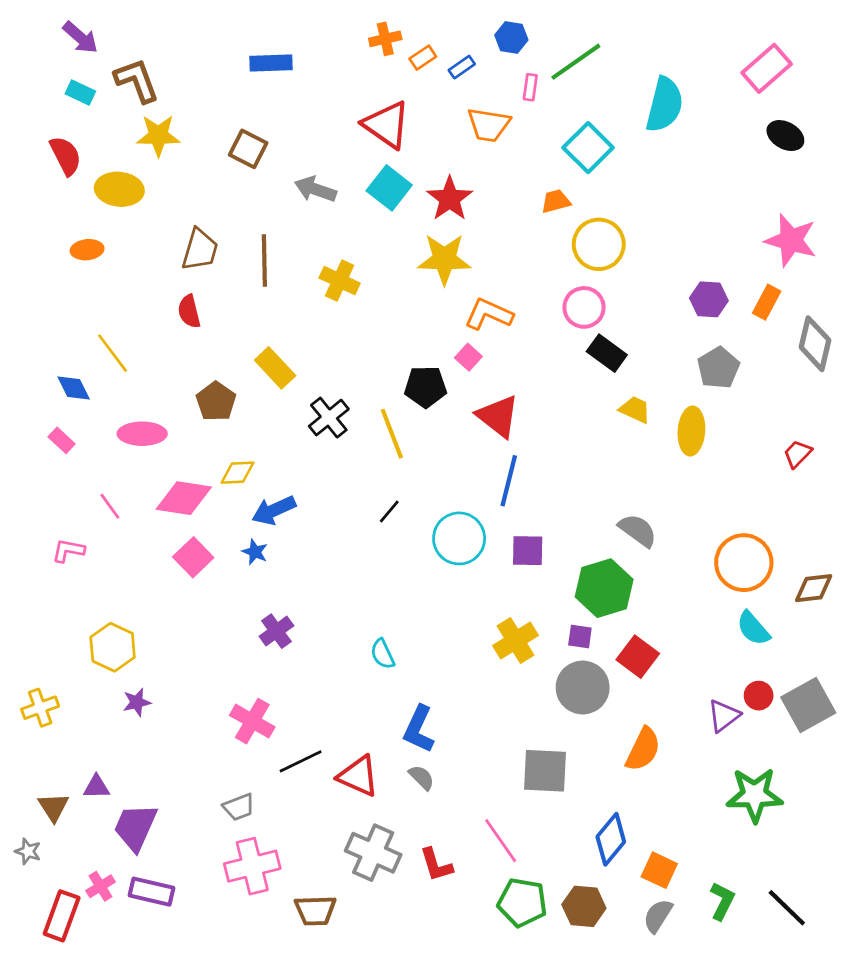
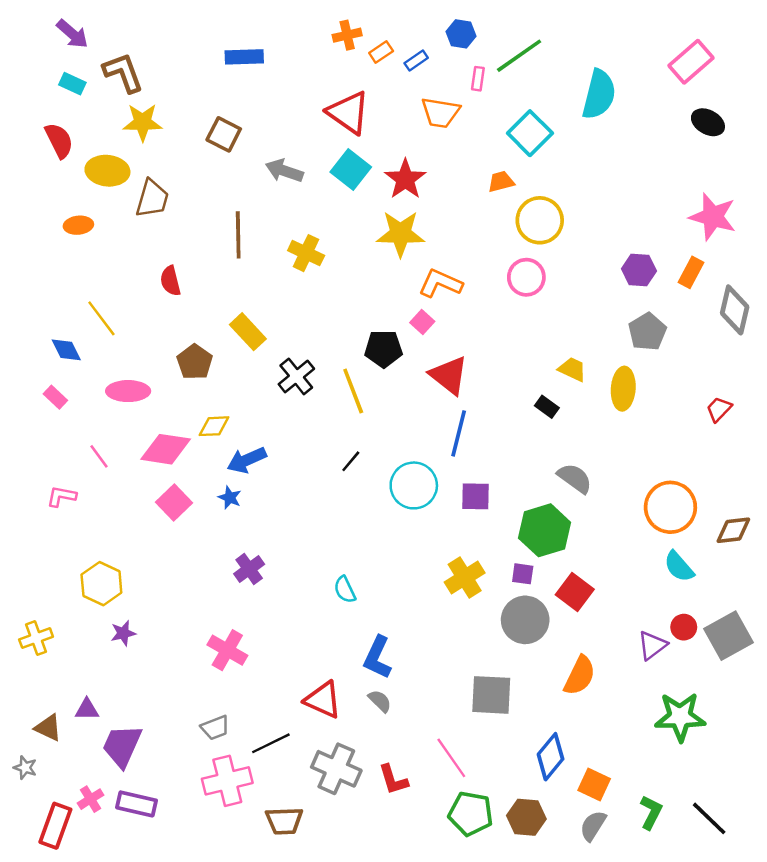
brown trapezoid: (200, 250) -> (152, 199), moved
black rectangle: (607, 353) -> (547, 407), moved, size x0.7
black line: (301, 761) -> (271, 743), moved
brown triangle: (53, 807) -> (48, 728), turned -32

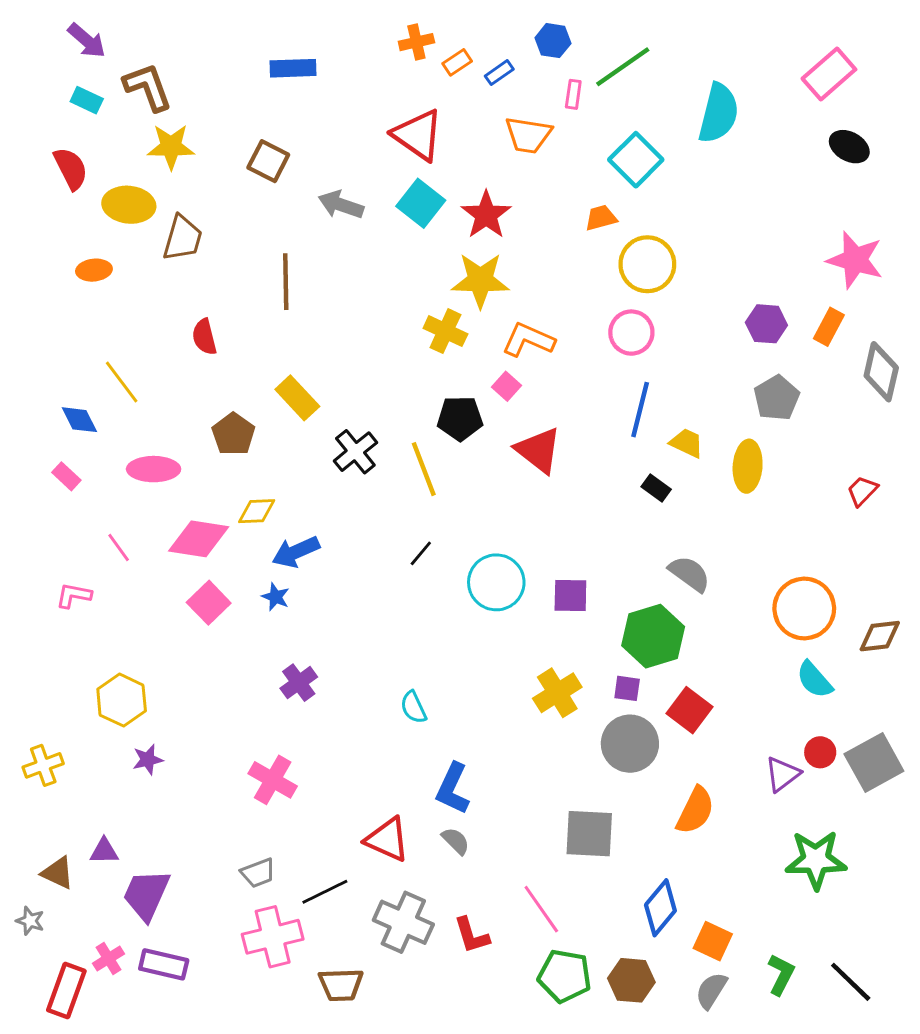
yellow cross: (306, 253) -> (445, 331), moved
blue line: (459, 433) -> (640, 410), moved

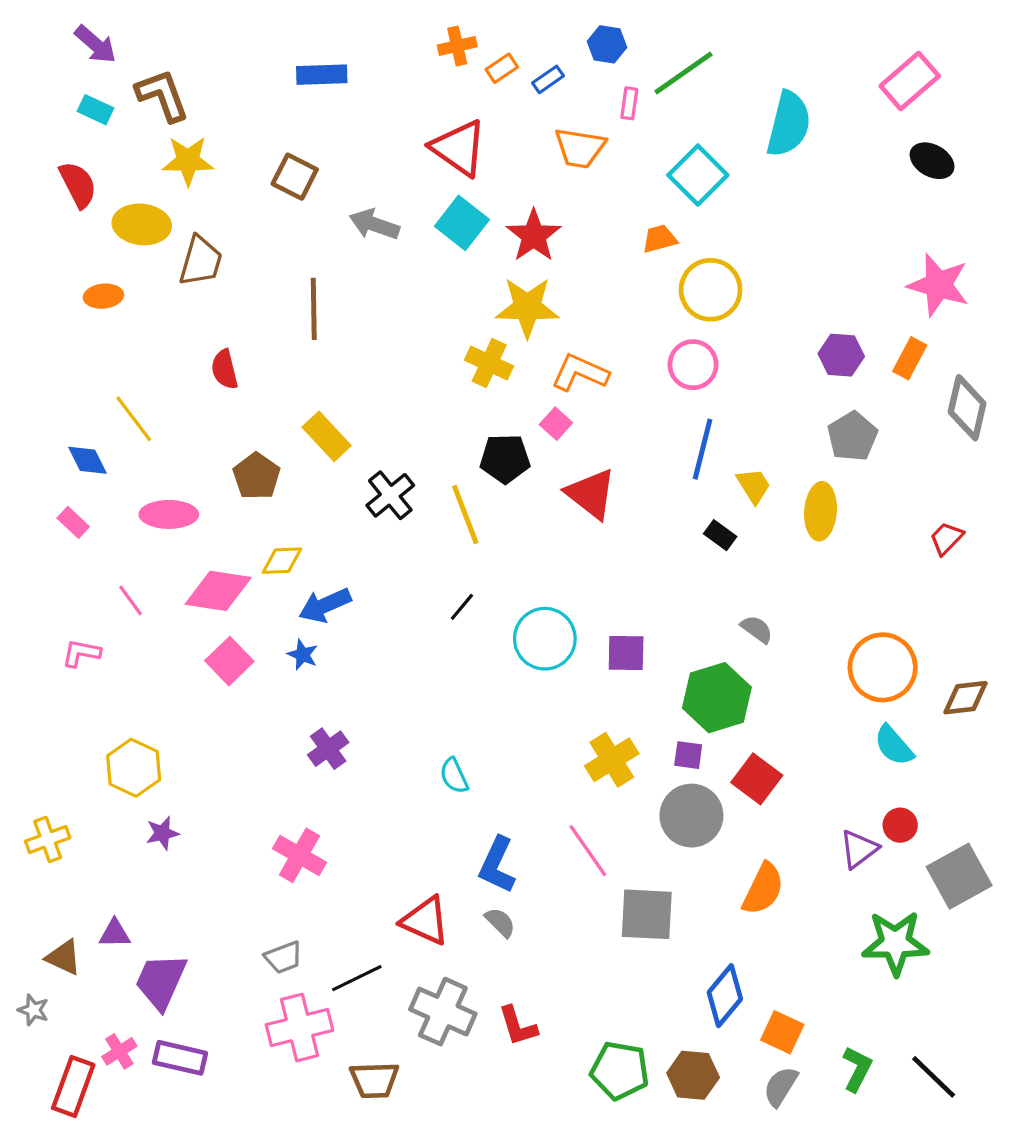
yellow trapezoid: (687, 443) -> (754, 486), turned 33
gray semicircle: (689, 574) -> (757, 629), size x0.7
gray square: (874, 762) -> (959, 876), moved
pink line: (541, 909) -> (588, 851), moved

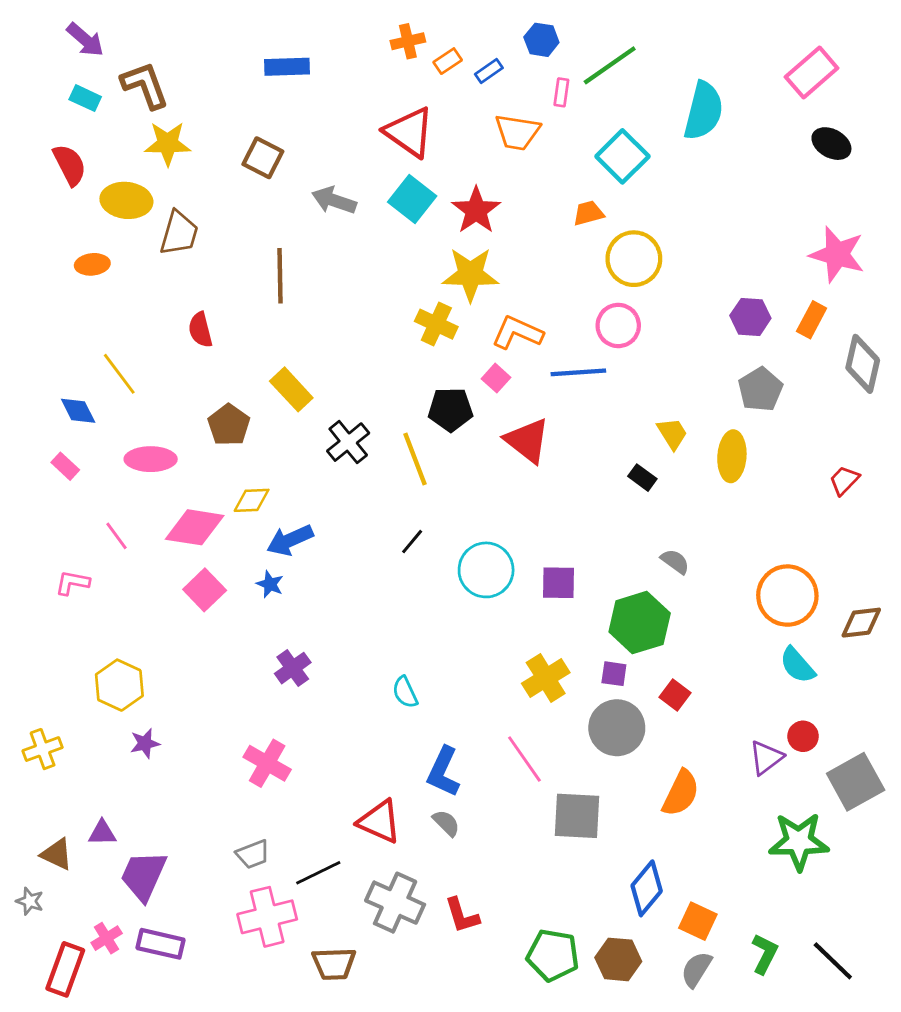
blue line: (703, 449) -> (578, 372), moved, turned 72
red square: (757, 779) -> (675, 695), size x0.7

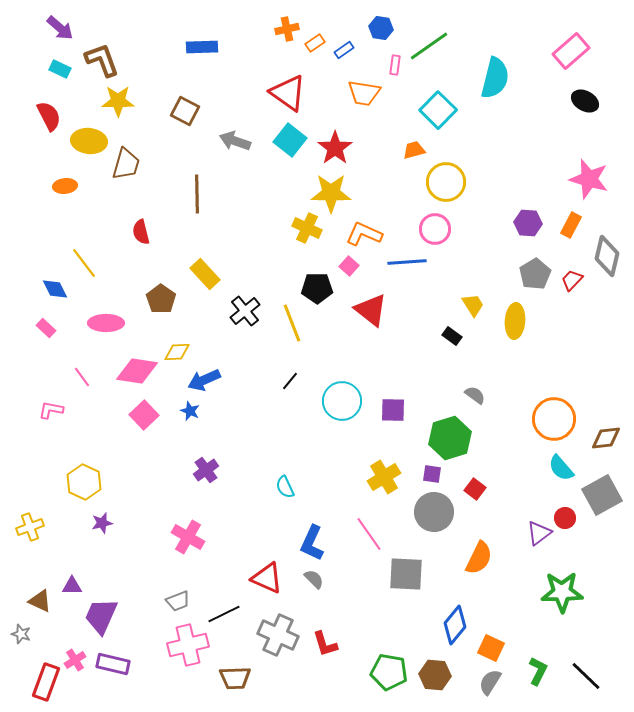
red trapezoid: (844, 480) -> (572, 280), moved
gray square: (856, 782) -> (602, 495), moved

